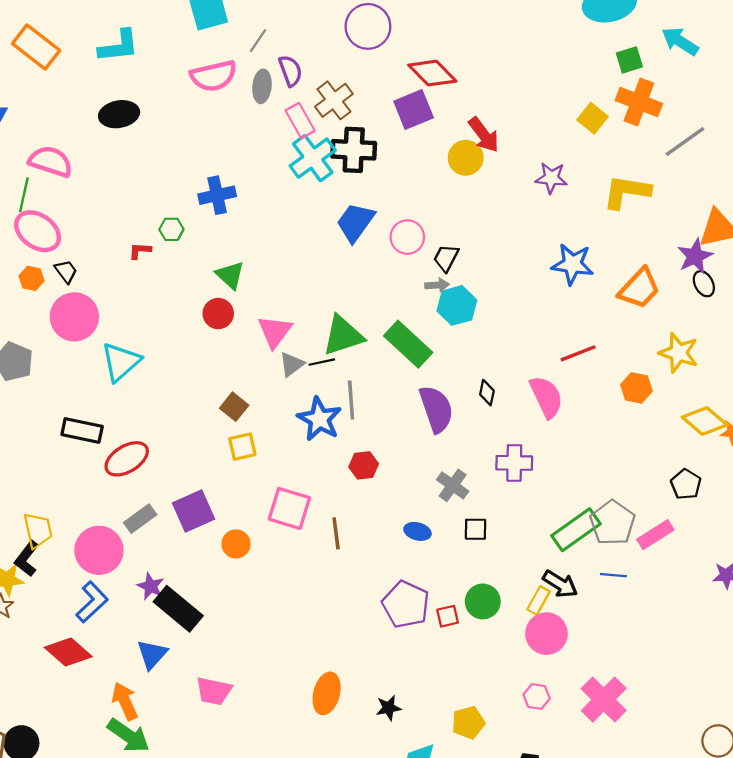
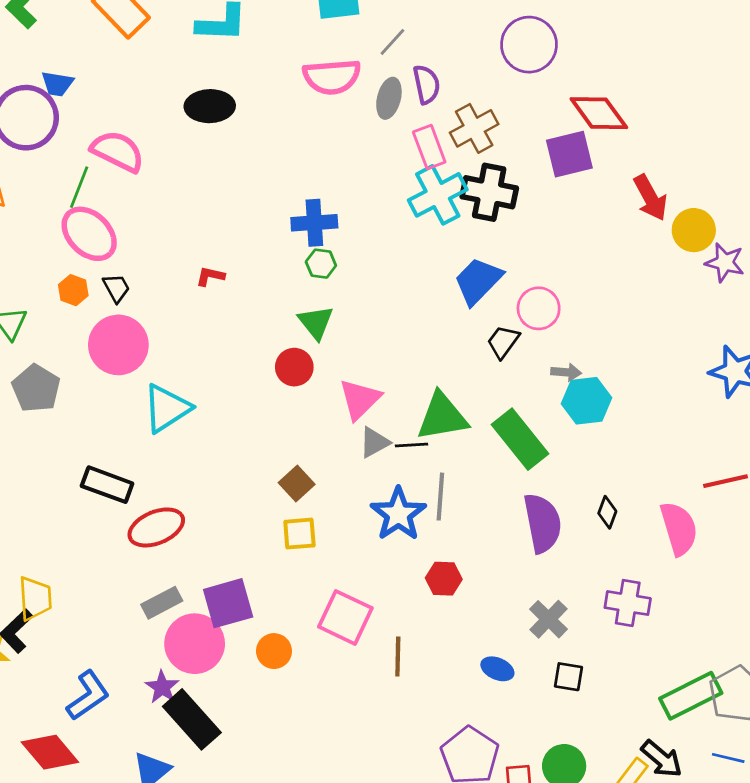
yellow circle: (466, 158) -> (694, 230), moved
green hexagon: (171, 229) -> (321, 264), moved
black trapezoid: (446, 258) -> (503, 342), moved
pink circle: (99, 550) -> (195, 644), moved

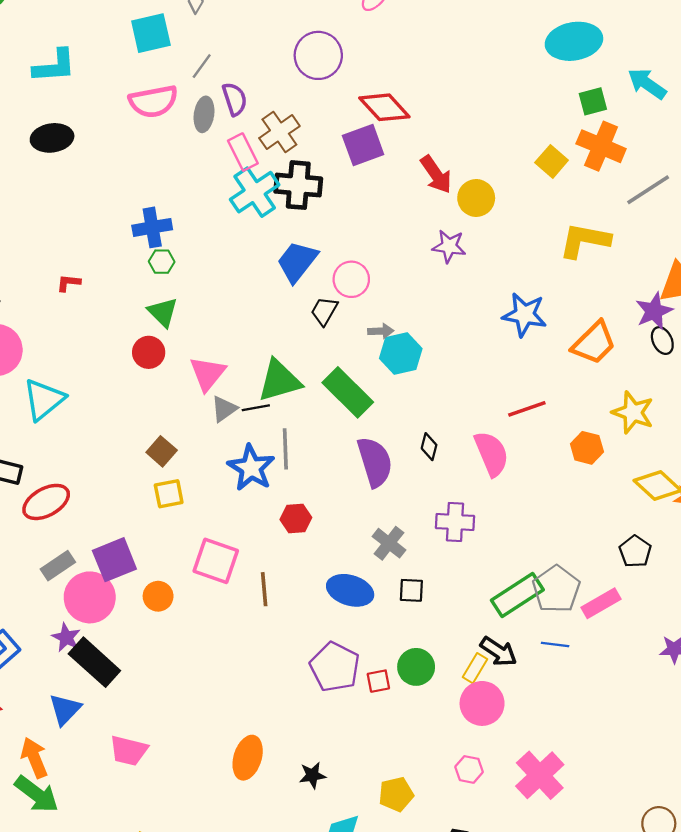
purple star: (725, 263) -> (449, 246), moved
blue ellipse: (497, 669) -> (350, 590), size x1.6

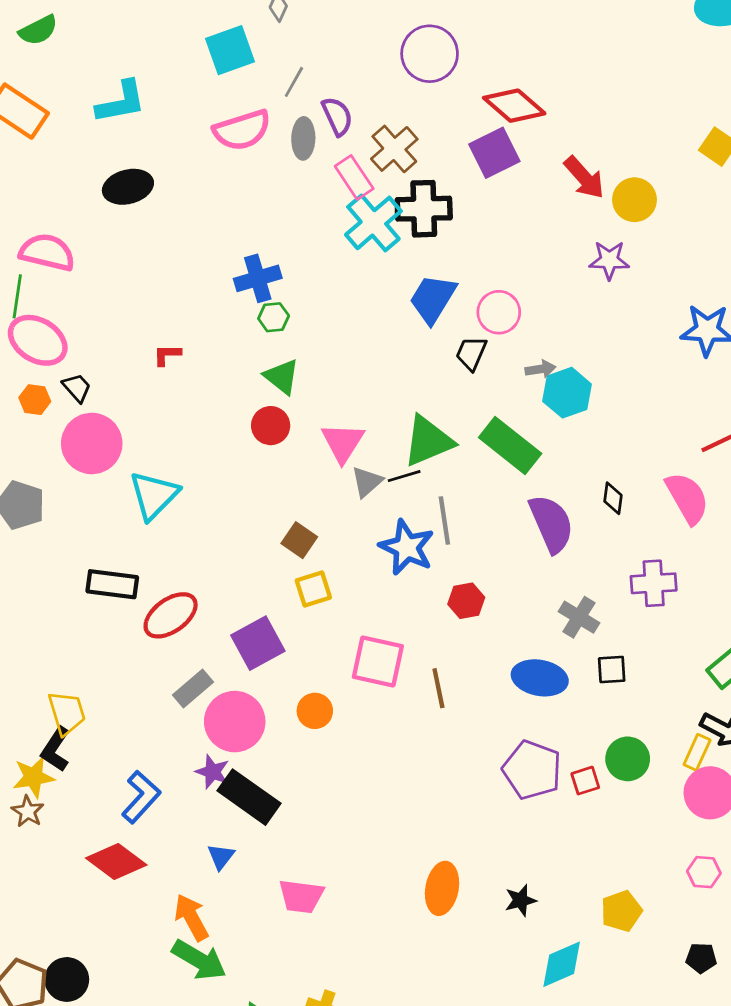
purple square: (114, 560) -> (258, 643), moved
blue triangle: (65, 709) -> (221, 856), size x0.7

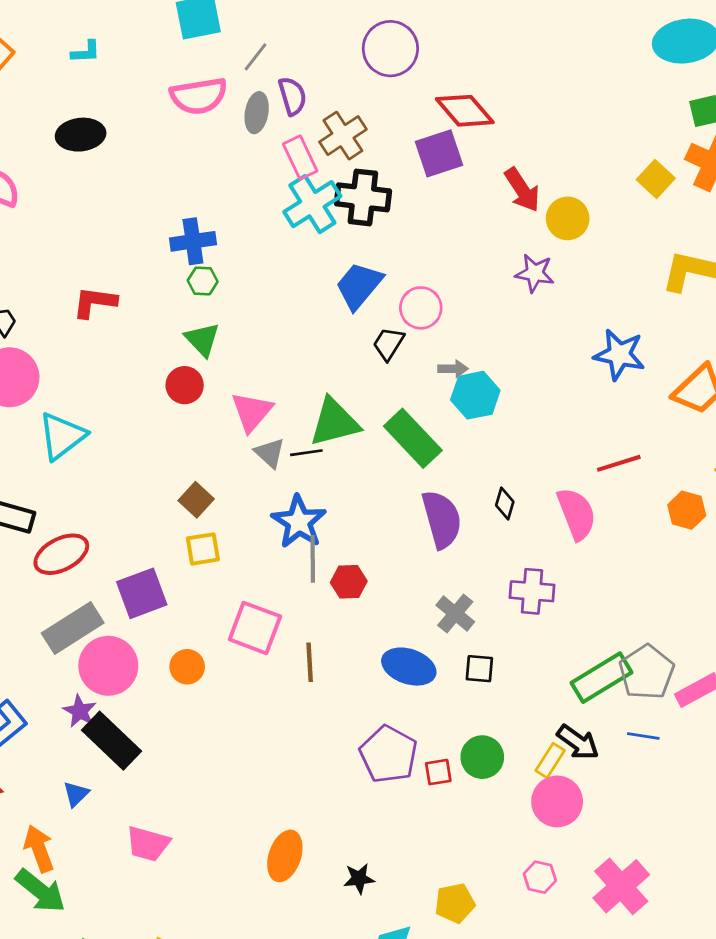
cyan L-shape: (121, 102) -> (86, 52), size x0.6
red L-shape: (167, 355) -> (95, 302), size x1.6
gray triangle: (367, 482) -> (270, 453), turned -44
gray line: (444, 521) -> (313, 559), moved
gray rectangle: (193, 688) -> (73, 628), size x1.5

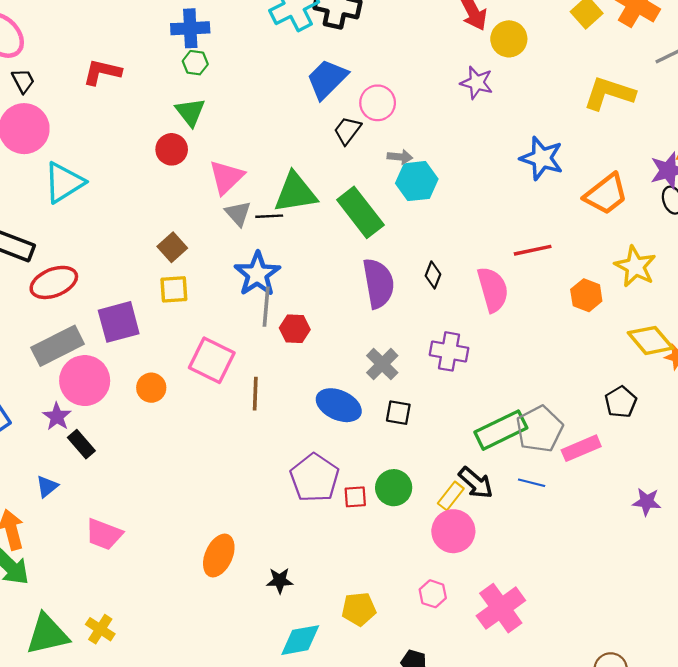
black rectangle: (112, 741) -> (81, 444), size x0.6

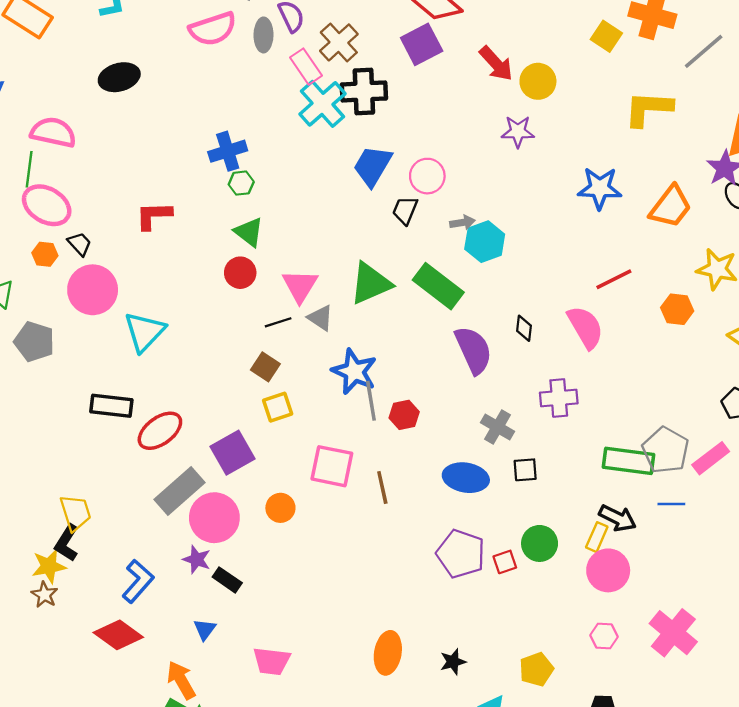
black line: (269, 216) -> (278, 322), moved
green rectangle: (501, 430) -> (629, 461), turned 48

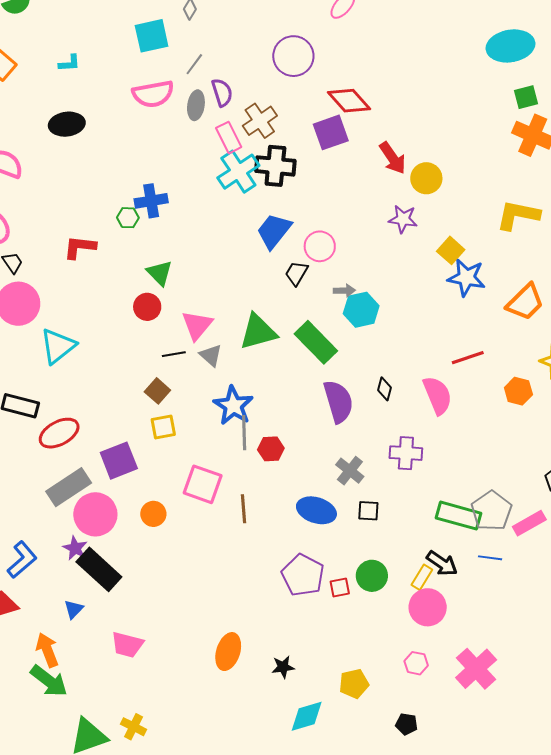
yellow square: (606, 36) -> (451, 250), moved
green hexagon: (241, 183) -> (128, 218), moved
black rectangle: (227, 580) -> (99, 569), size x1.8

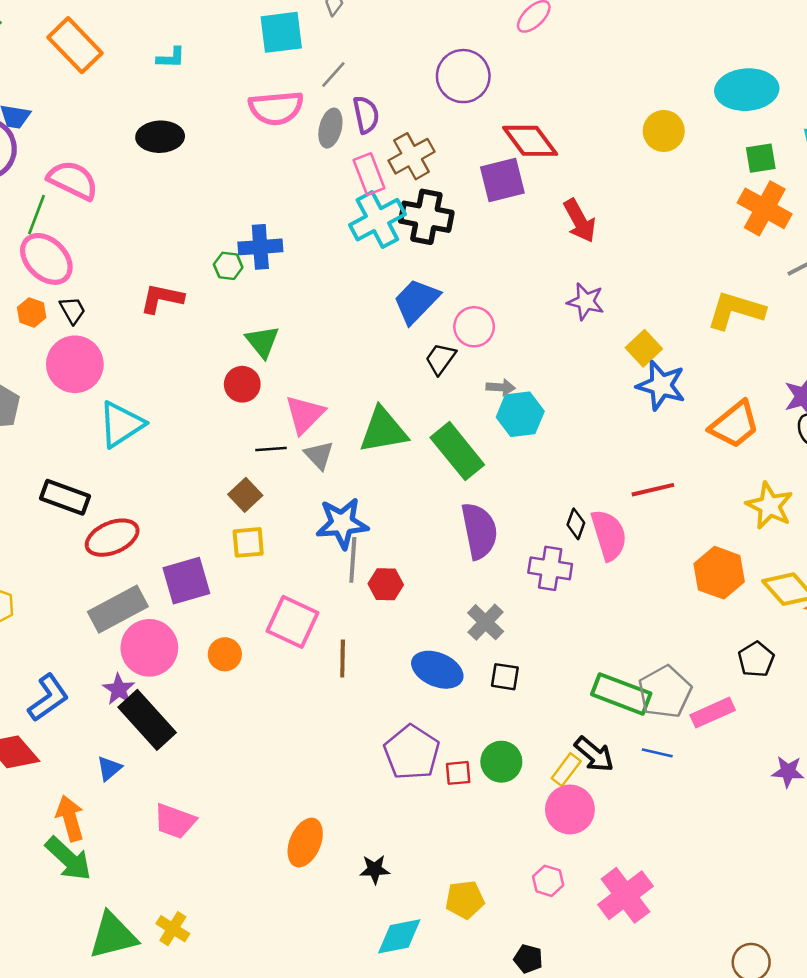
yellow circle: (426, 178) -> (664, 131), moved
black diamond: (384, 389) -> (576, 524), moved
orange hexagon: (518, 391) -> (719, 573), moved, size x1.4
blue star: (233, 406) -> (342, 523), turned 30
purple cross: (406, 453) -> (550, 568), moved

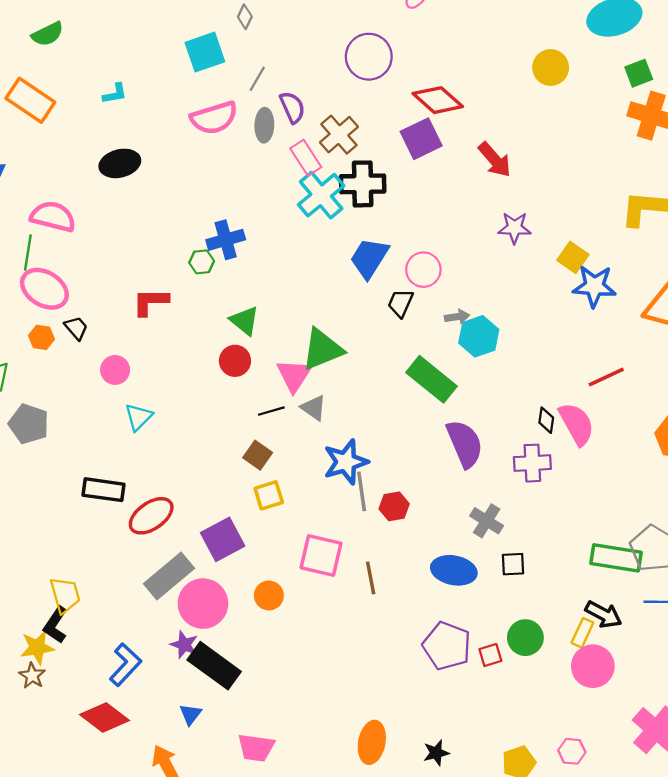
pink circle: (75, 364) -> (115, 370), moved, size x0.6
cyan triangle: (121, 424) -> (138, 417), size x0.7
green triangle: (383, 430) -> (322, 349), moved
pink hexagon: (548, 881) -> (572, 751), moved

